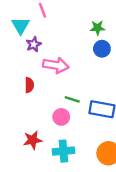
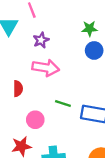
purple star: (34, 44) -> (41, 40), moved
pink circle: (61, 117) -> (35, 120), moved

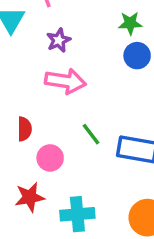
red semicircle: (18, 89) -> (25, 129), moved
green line: (63, 104) -> (91, 134), turned 35

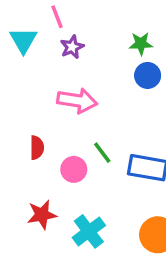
purple star: (59, 40) -> (72, 47), moved
pink circle: (50, 158) -> (74, 169), moved
cyan cross: (77, 214) -> (89, 231), turned -32

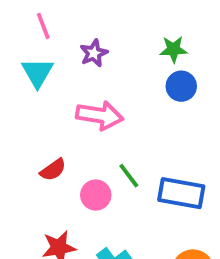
pink line: (57, 17) -> (43, 26), moved
cyan triangle: (23, 40) -> (37, 73), moved
red semicircle: (37, 148) -> (53, 170), turned 55

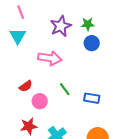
purple star: (94, 53) -> (61, 26), moved, size x1.5
blue rectangle: (181, 193) -> (92, 98), size x0.7
pink circle: (96, 195) -> (40, 101), moved

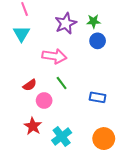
green line: (65, 89) -> (62, 83), moved
red star: (29, 126) -> (33, 126), turned -30

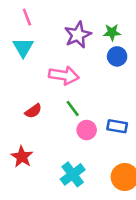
pink circle: (44, 100) -> (87, 130), moved
red star: (33, 126) -> (22, 157), moved

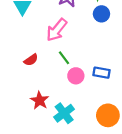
pink arrow: (64, 75) -> (57, 30), turned 120
red star: (22, 157) -> (40, 100), moved

